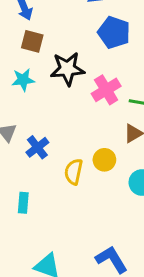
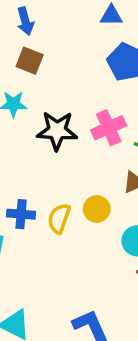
black star: (67, 69) -> (57, 131), moved
blue cross: (37, 147) -> (21, 214), moved, turned 35

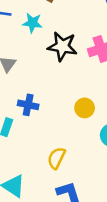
yellow semicircle: (59, 218) -> (56, 158), moved

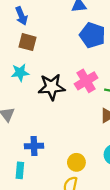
yellow circle: (85, 108) -> (76, 162), moved

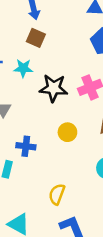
yellow circle: (76, 162) -> (67, 132), moved

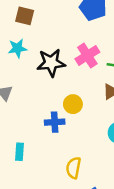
blue cross: (26, 146) -> (55, 122), moved

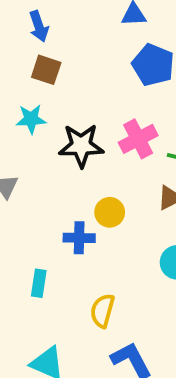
cyan rectangle: (20, 152) -> (39, 283), moved

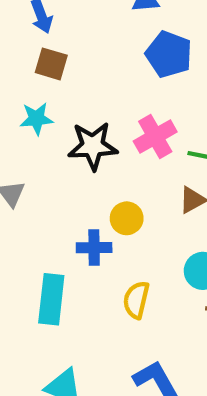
cyan rectangle: (39, 283) -> (51, 299), size x1.6
yellow semicircle: (102, 311) -> (136, 300), moved

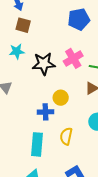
blue pentagon: (169, 54) -> (79, 19), turned -30
cyan rectangle: (51, 299) -> (37, 144), moved

